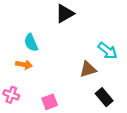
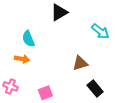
cyan arrow: (108, 51) -> (100, 31), moved

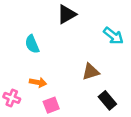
orange arrow: (22, 59) -> (38, 82), moved

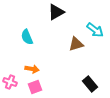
brown triangle: (91, 72) -> (76, 44), moved
pink square: (51, 105) -> (35, 87), moved

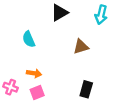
cyan arrow: (95, 30) -> (101, 15), moved, turned 66
black rectangle: (90, 84) -> (86, 89), moved, turned 56

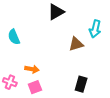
cyan arrow: (101, 15) -> (95, 29), moved
cyan semicircle: (29, 39) -> (14, 37), moved

